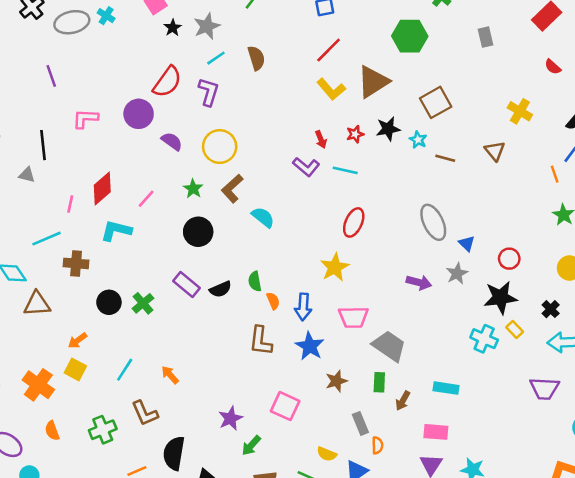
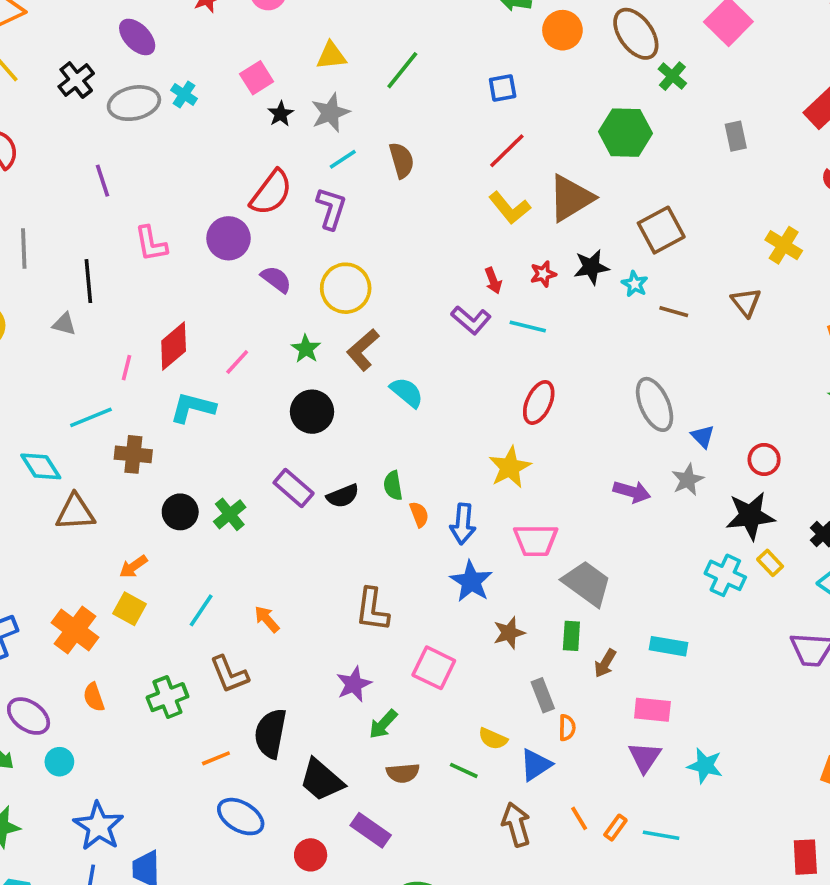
pink L-shape: (85, 119) -> (151, 244), turned -104
brown L-shape: (261, 341) -> (372, 610), moved

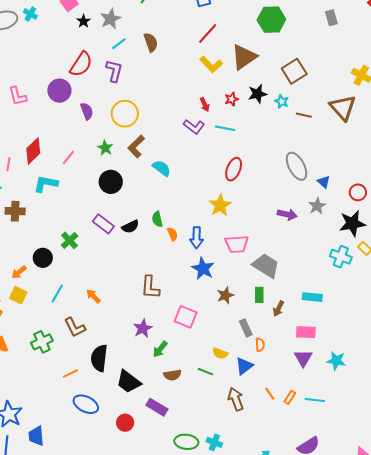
purple semicircle: (276, 279) -> (87, 111), turned 36
brown triangle: (746, 302) -> (343, 108), size x1.6
black circle: (180, 512) -> (43, 258), moved

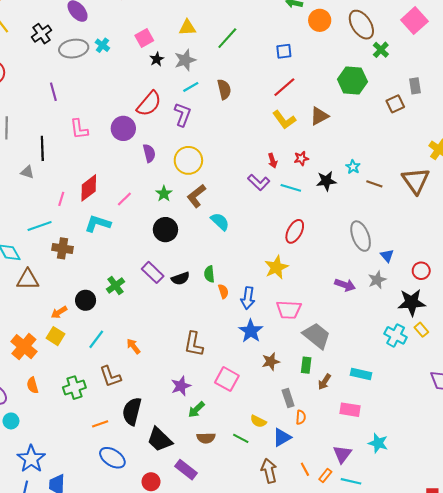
brown triangle: (244, 57) -> (319, 116), size x0.7
brown square: (294, 71) -> (395, 104), moved, size x0.7
black star: (258, 94) -> (326, 181), moved
purple triangle: (303, 358) -> (342, 454), moved

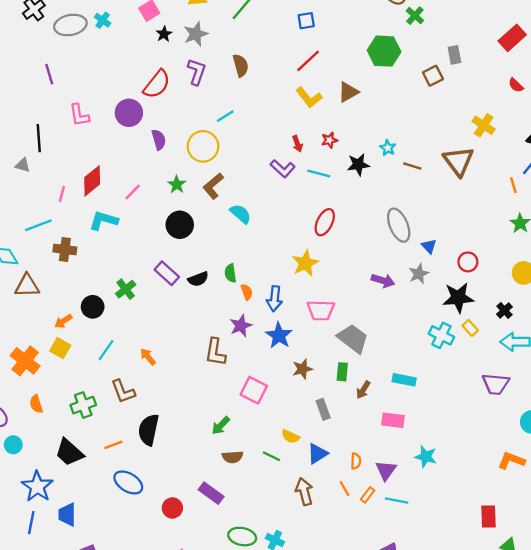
cyan line: (191, 87) -> (225, 116), moved
purple L-shape: (183, 115) -> (197, 72), moved
purple star: (181, 386) -> (241, 326), moved
orange semicircle: (301, 417) -> (356, 461), moved
black trapezoid: (160, 439) -> (69, 452), moved

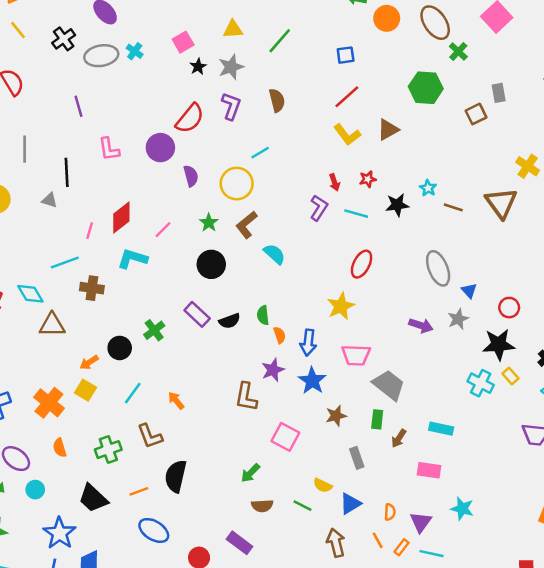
purple L-shape: (283, 169) -> (319, 208), turned -100

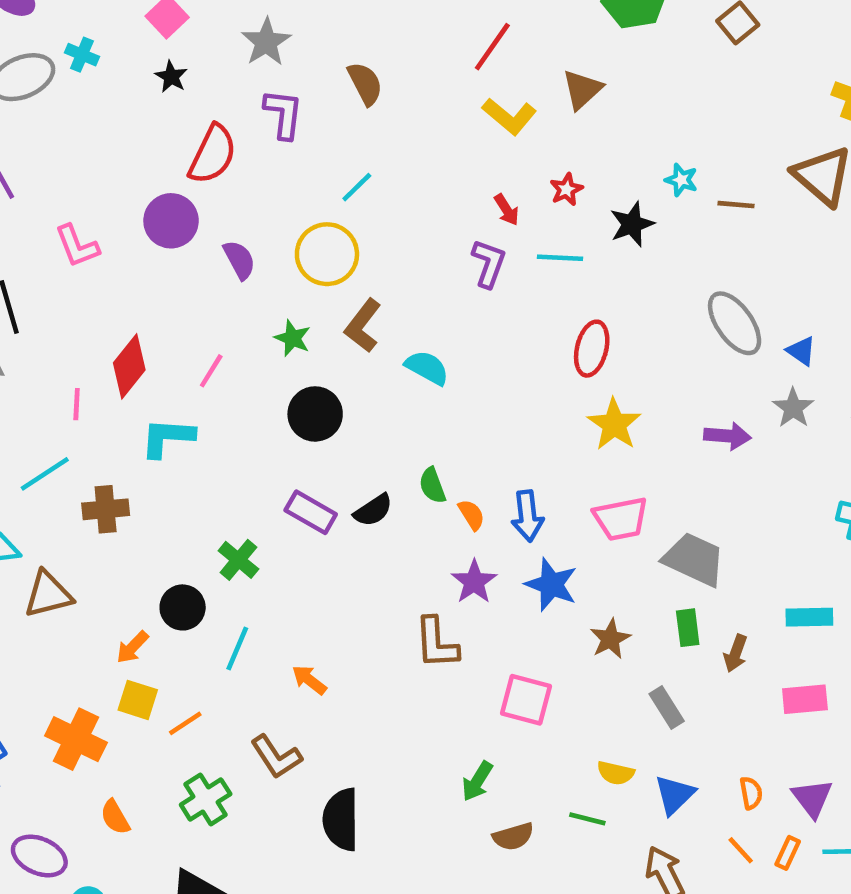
black star: (198, 67) -> (171, 77), moved
yellow star: (341, 306) -> (614, 424), moved
cyan line: (133, 393) -> (237, 648), moved
orange line: (139, 491) -> (185, 723), moved

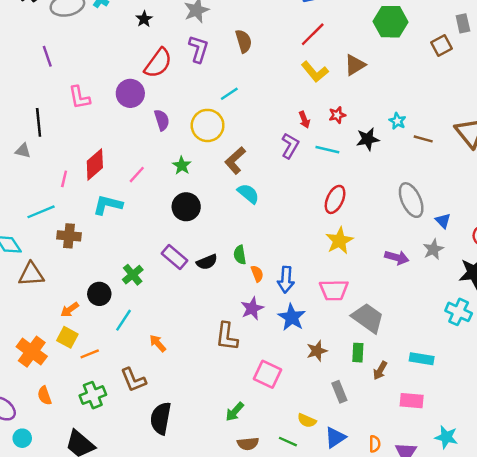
brown L-shape: (363, 326) -> (235, 160), moved

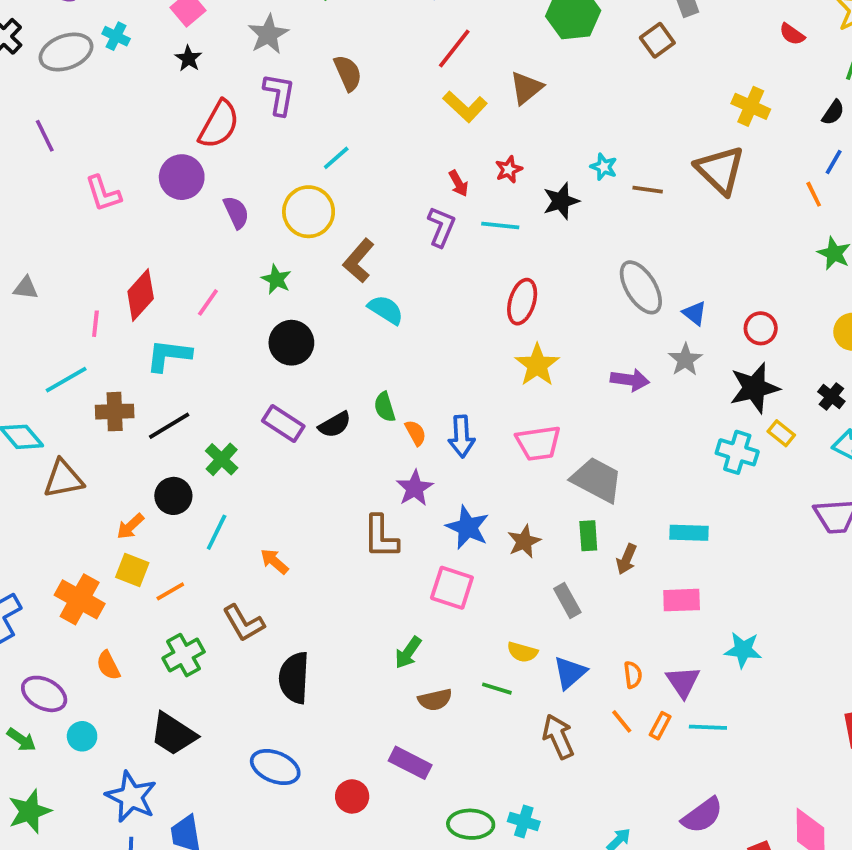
black line: (39, 122) -> (169, 426), moved, turned 72
blue star: (292, 317) -> (468, 527), moved

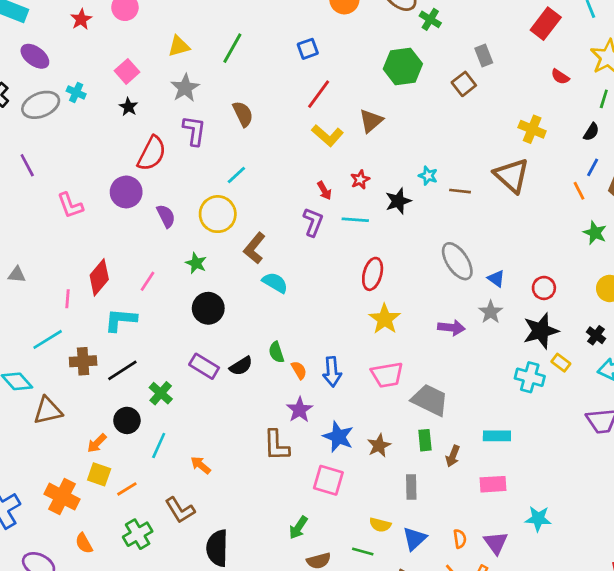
gray rectangle: (567, 601) -> (411, 487), turned 30

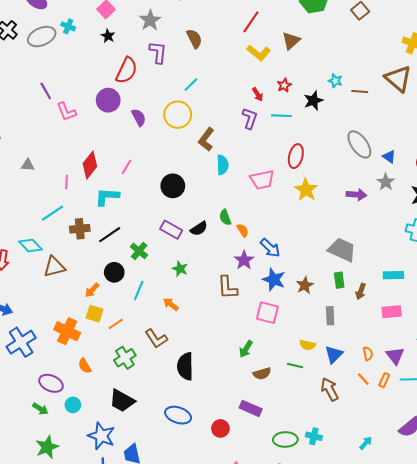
purple line: (27, 165) -> (46, 91), moved
green star: (196, 263) -> (180, 269), moved
cyan semicircle: (275, 283) -> (223, 165), turned 60
blue arrow: (332, 372) -> (270, 248), moved, turned -40
pink trapezoid: (387, 375) -> (262, 180), moved

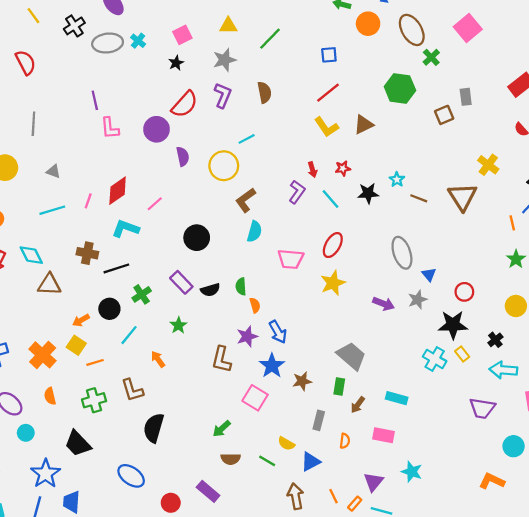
cyan line: (281, 116) -> (331, 199), turned 30
cyan line: (53, 213) -> (52, 210), moved
orange semicircle: (368, 354) -> (345, 441), moved

